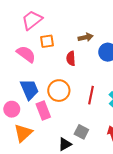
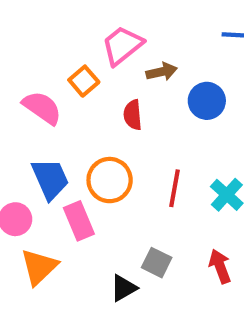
pink trapezoid: (32, 20) -> (122, 45), moved
orange square: (47, 41) -> (84, 81), turned -32

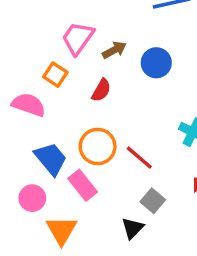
red semicircle: (133, 115) -> (101, 90), turned -130
red line: (174, 188) -> (139, 158), moved, turned -44
gray square: (157, 263) -> (153, 201), turned 30

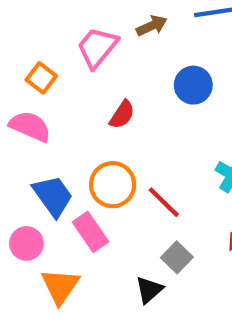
brown arrow: (114, 50) -> (152, 26), moved
orange square: (55, 75) -> (41, 78), moved

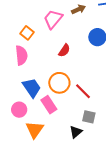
pink semicircle: (30, 126) -> (21, 55), turned 60
gray square: (177, 257) -> (89, 117), turned -32

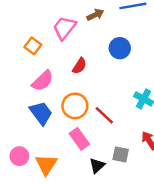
pink semicircle: (21, 55) -> (43, 81), moved, turned 54
pink rectangle: (49, 105) -> (79, 139), moved
pink circle: (19, 110) -> (19, 156), moved
gray square: (89, 117) -> (121, 154), moved

